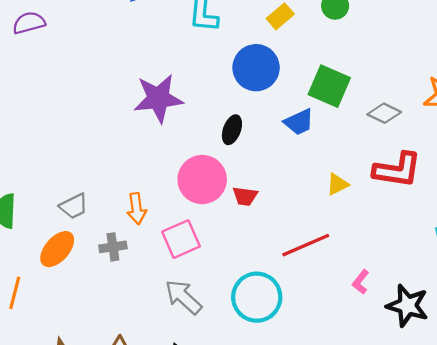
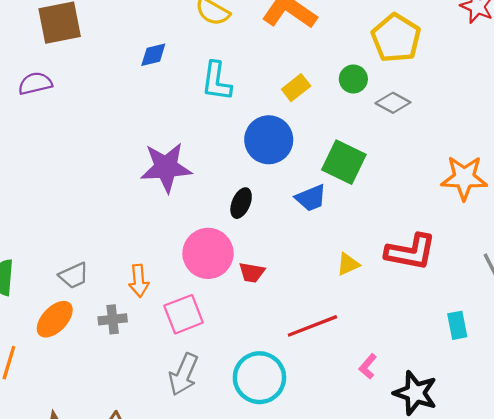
gray diamond: (384, 113) -> (393, 103), moved
gray arrow: (183, 297) -> (183, 374), turned -111

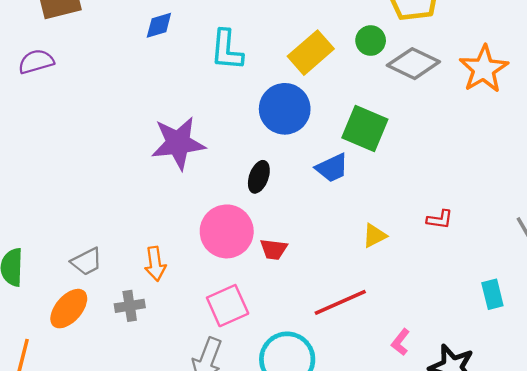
yellow rectangle: (296, 88) -> (311, 53), size x1.5
gray diamond: (393, 103) -> (413, 64), size x1.4
orange star: (464, 178) -> (484, 69), moved, turned -30
red L-shape: (411, 252) -> (440, 219), size x0.5
pink square: (184, 314) -> (228, 306), moved

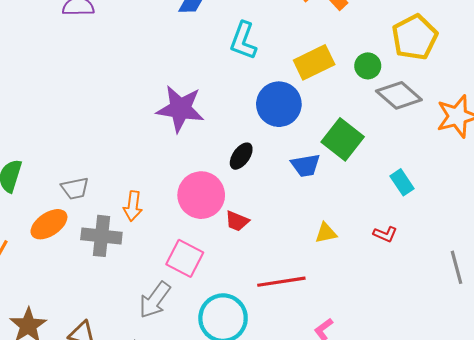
cyan rectangle: (492, 294) -> (402, 182), moved, turned -35
gray cross: (130, 306) -> (101, 236), size x1.5
pink square: (228, 306) -> (185, 258), turned 36

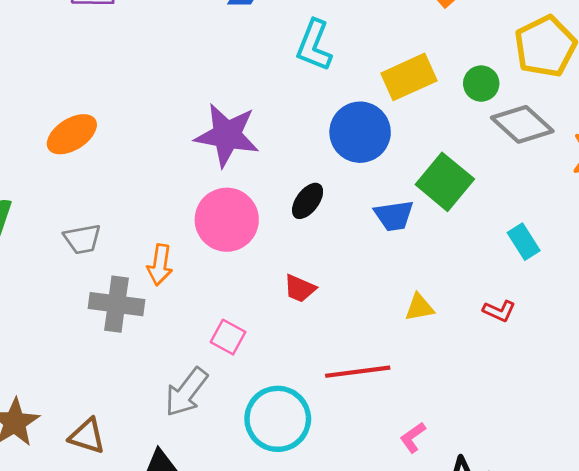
pink circle: (201, 195) -> (227, 220), moved
orange ellipse: (49, 224) -> (72, 134), moved
pink square: (185, 258) -> (228, 337), size x0.7

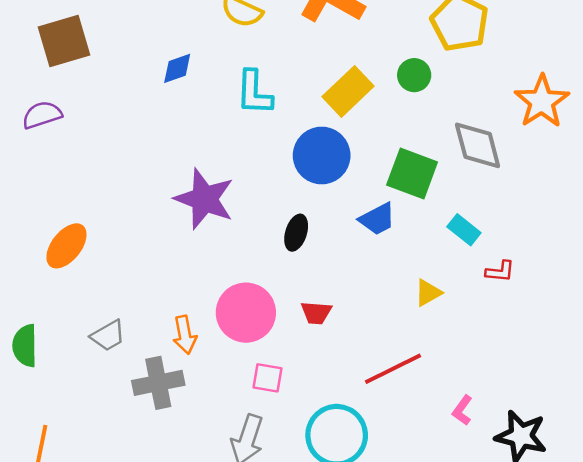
gray diamond: (522, 124) -> (478, 145), moved, turned 52
purple star: (227, 135) -> (204, 199), turned 30
pink circle: (227, 220) -> (246, 313), moved
cyan rectangle: (524, 242) -> (464, 230), moved

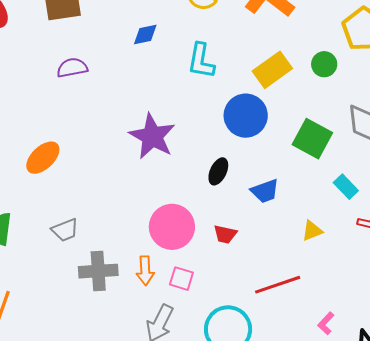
purple semicircle: (42, 115) -> (72, 68), moved
blue trapezoid: (377, 219) -> (265, 191), moved
orange arrow: (185, 335) -> (145, 271), moved

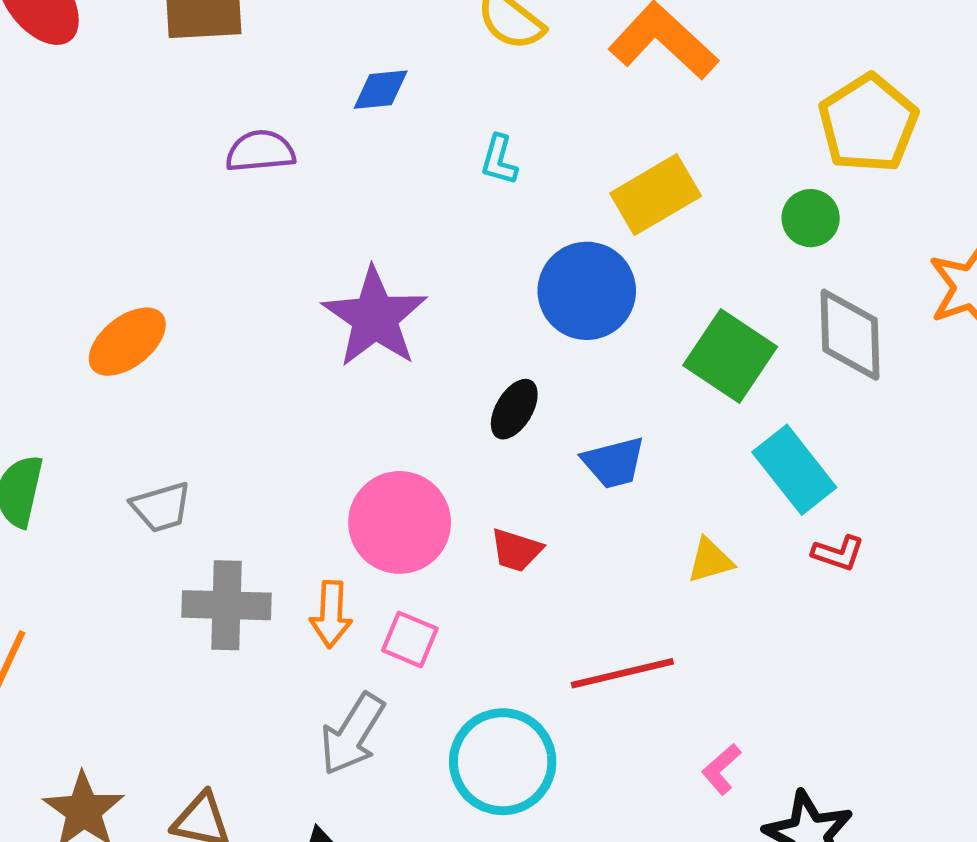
cyan L-shape: (201, 61) -> (499, 160), size x0.6
green circle: (324, 64) -> (811, 218), moved
purple semicircle: (72, 68) -> (260, 151), moved
cyan rectangle: (346, 187) -> (794, 470), size x1.5

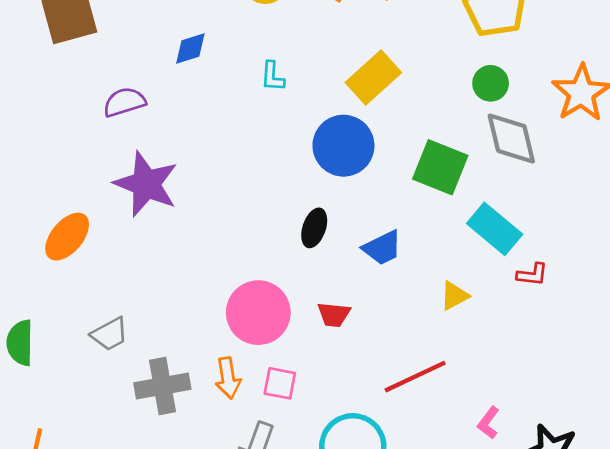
green circle: (811, 218) -> (491, 83), moved
purple star: (375, 317) -> (146, 184), moved

